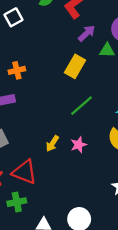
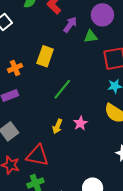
yellow rectangle: (75, 66) -> (45, 56), moved
green line: (82, 106) -> (62, 89), moved

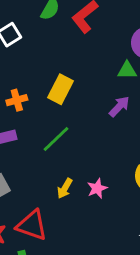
purple arrow: (70, 25) -> (119, 106), moved
green line: (62, 89) -> (56, 139), moved

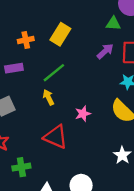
yellow arrow: (65, 188) -> (48, 97), moved, turned 119
red triangle: (32, 225) -> (56, 137), moved

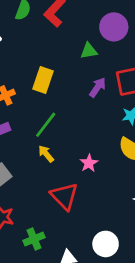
green triangle: (113, 24) -> (89, 51), moved
red triangle: (56, 137) -> (64, 196), turned 35

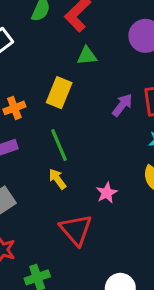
green triangle: (89, 51) -> (87, 56), moved
green line: (46, 125) -> (59, 145), turned -64

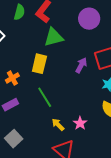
green triangle: (87, 56) -> (54, 37), size x1.5
yellow arrow: (57, 179) -> (58, 125), moved

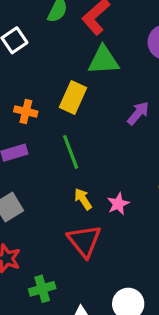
orange cross: (12, 78) -> (26, 111), turned 32

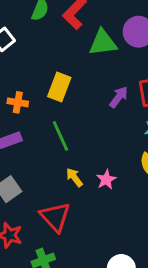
green triangle: (104, 60) -> (103, 43), moved
red triangle: (84, 241) -> (55, 217), moved

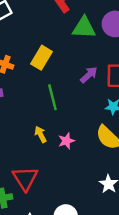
green line: (60, 136) -> (52, 97), moved
red triangle: (55, 217) -> (25, 178), moved

